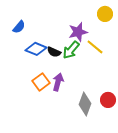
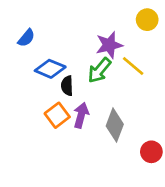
black semicircle: (54, 52) -> (67, 86), moved, turned 64
red circle: (108, 100) -> (151, 152), moved
gray diamond: (85, 104) -> (115, 125), moved

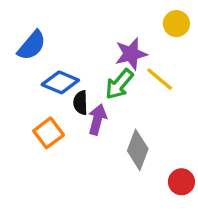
blue semicircle: (26, 38) -> (32, 45), size x1.4
orange square: (57, 115) -> (49, 133), moved
purple arrow: (81, 115) -> (97, 120), moved

